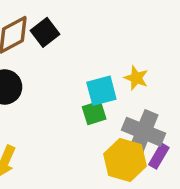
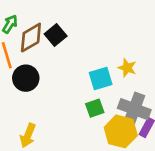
green square: (94, 113) -> (95, 108), moved

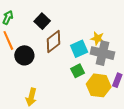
brown diamond: (31, 38) -> (54, 41), moved
gray cross: (134, 109) -> (102, 53), moved

